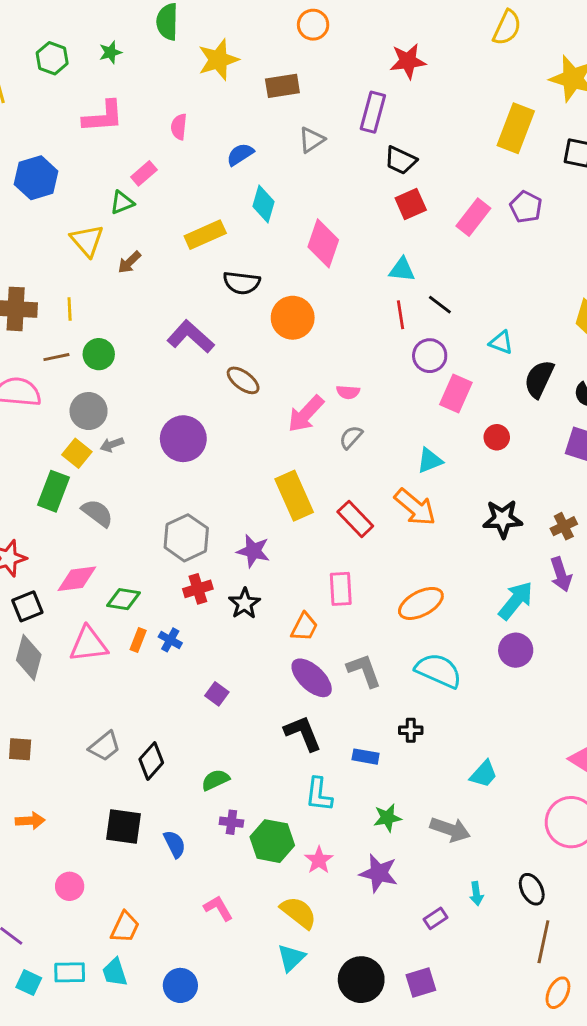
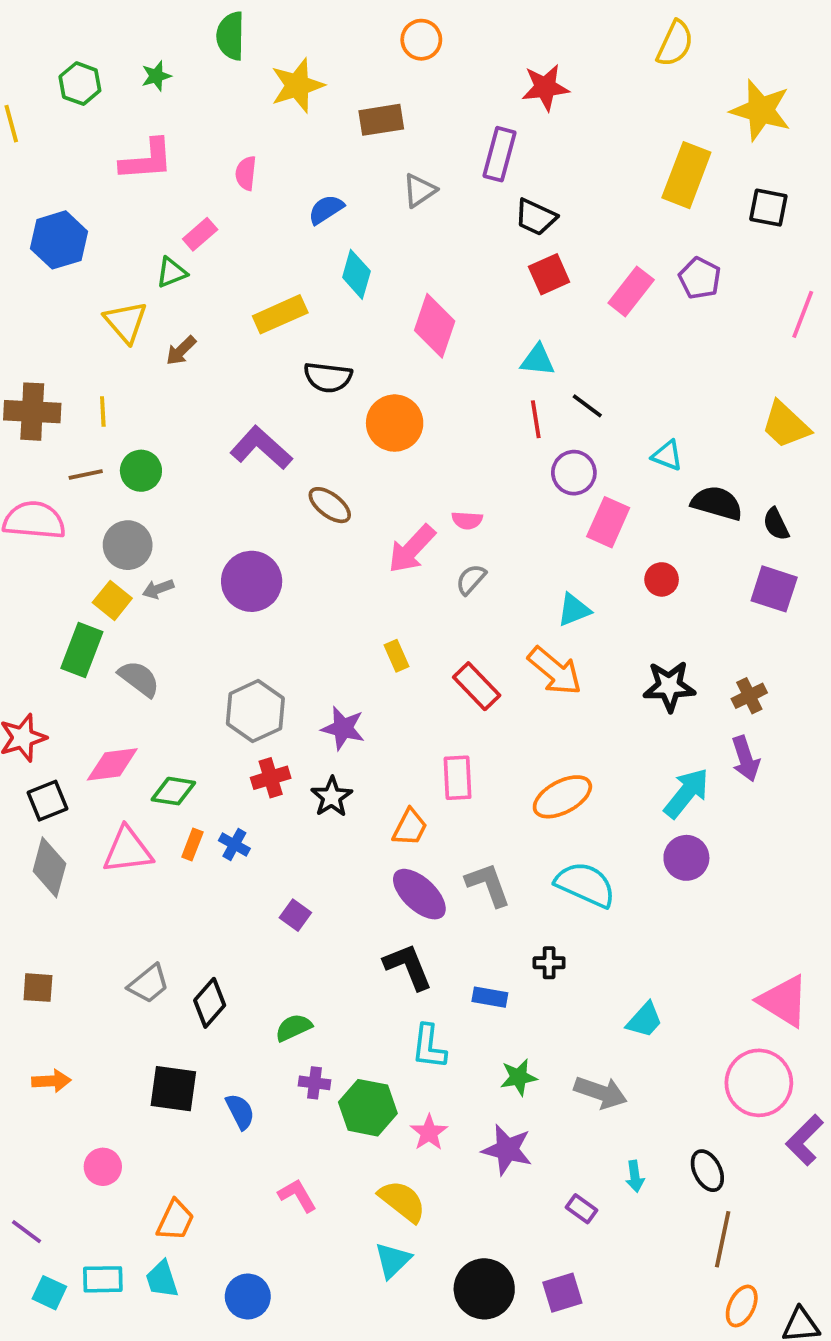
black semicircle: (539, 379) -> (717, 503), turned 81
yellow rectangle: (294, 496) -> (397, 656), size x0.5
purple rectangle: (436, 918) -> (581, 1209), turned 70

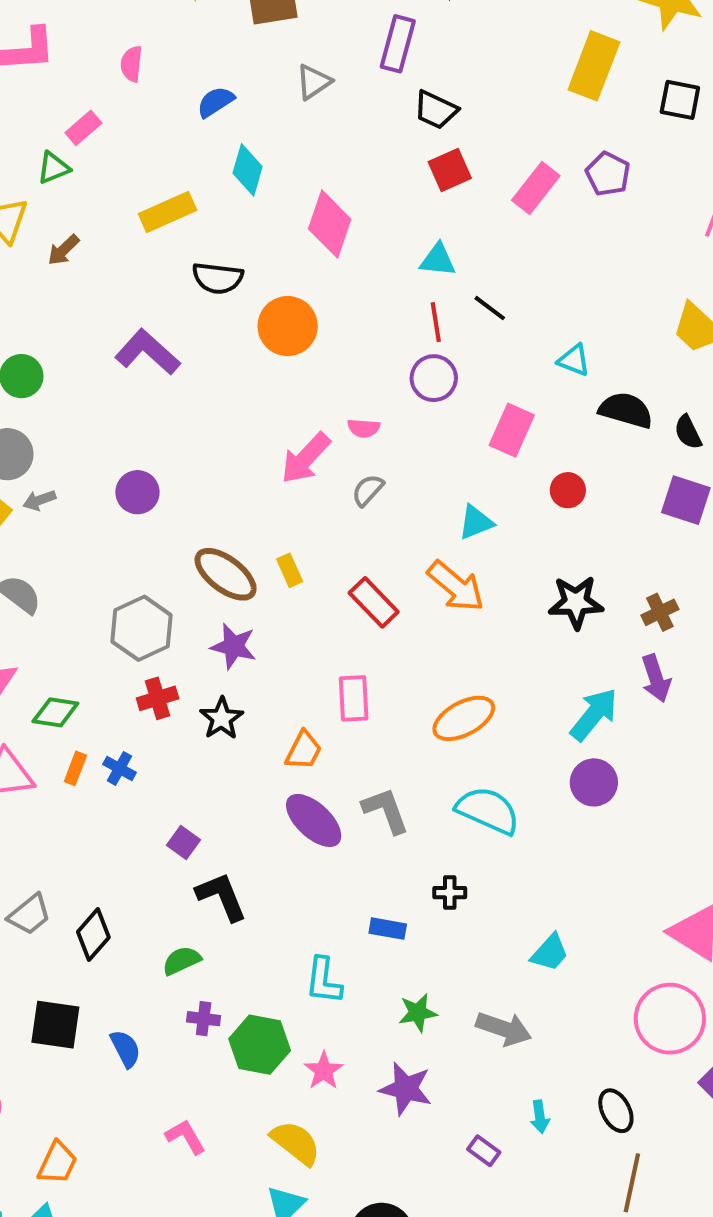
purple circle: (574, 473) -> (434, 378), moved
brown ellipse: (330, 505) -> (226, 574), moved, size x1.4
purple circle: (252, 581) -> (137, 492), size x0.7
black L-shape: (408, 967) -> (222, 897), moved

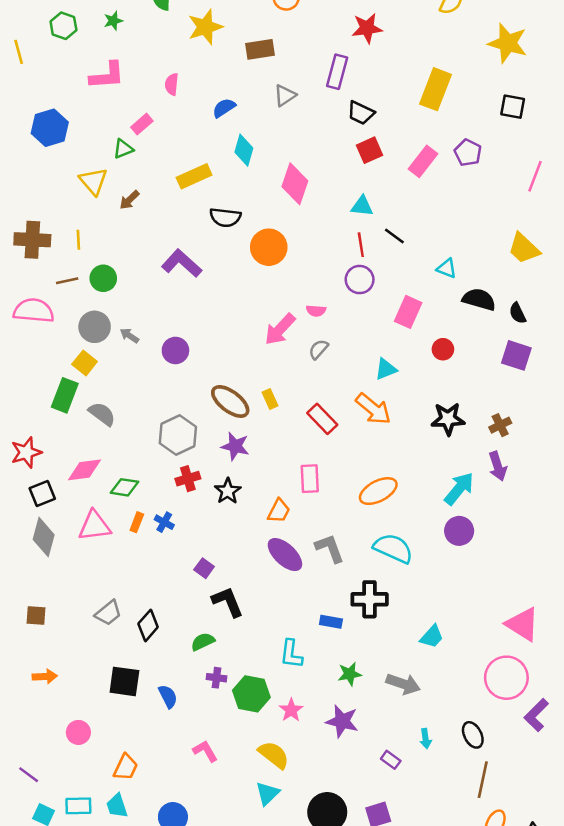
yellow rectangle: (594, 66) -> (435, 89), moved
gray arrow: (39, 500) -> (129, 336), moved, turned 54
black cross: (450, 893) -> (370, 599), size x1.8

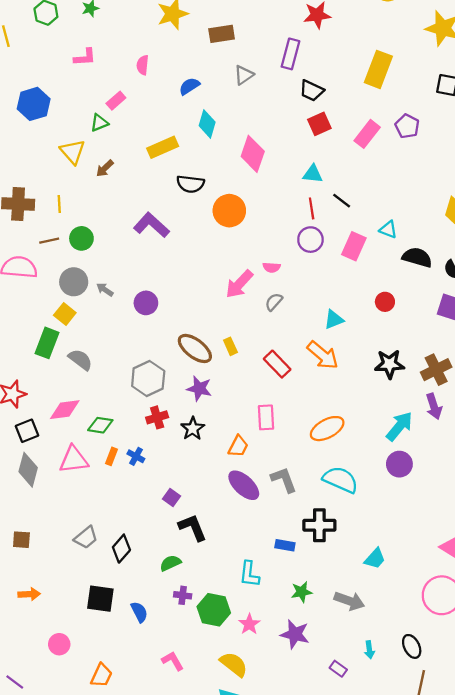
pink L-shape: (107, 75) -> (85, 57), size x0.7
pink rectangle: (408, 312) -> (354, 246), moved
brown cross: (500, 425) -> (436, 370), size x1.5

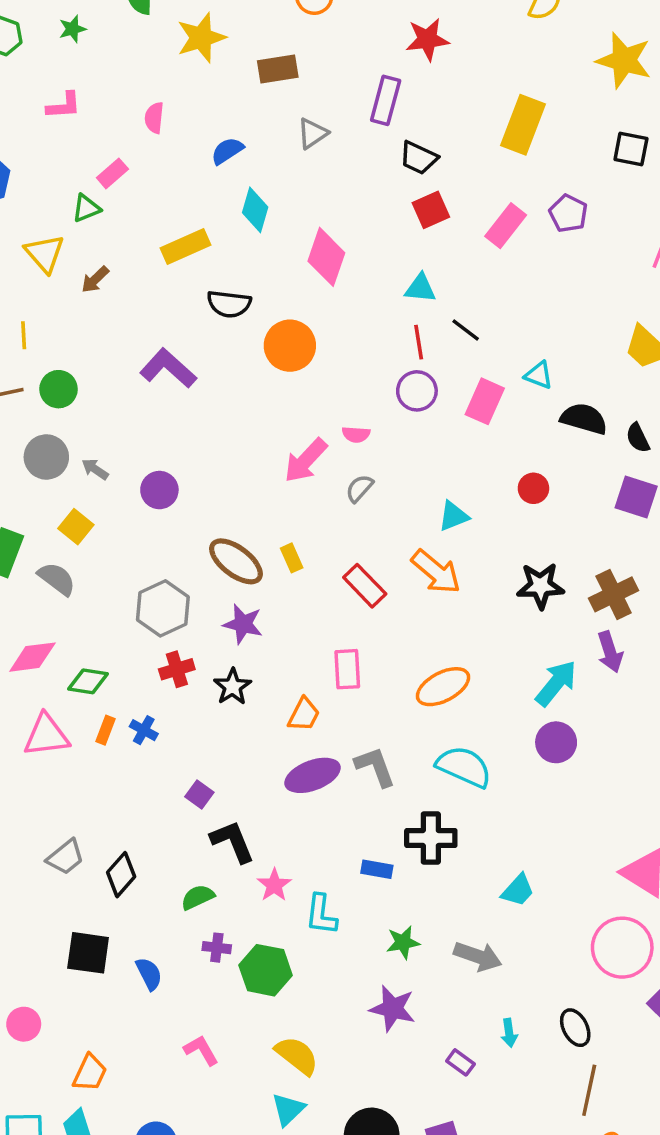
yellow square: (65, 314) -> (76, 527), moved
purple ellipse: (244, 485) -> (313, 775), turned -64
pink star: (249, 624) -> (274, 885), moved

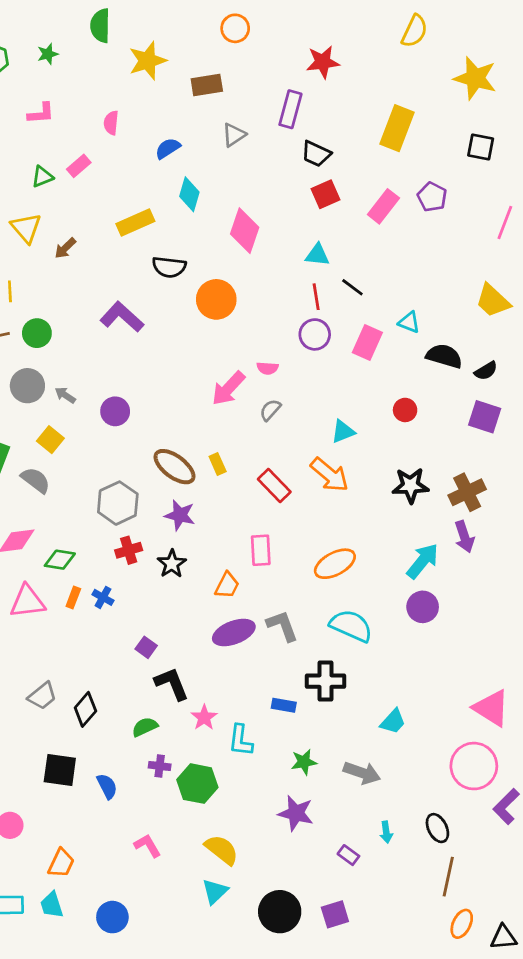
green triangle: (86, 208) -> (42, 177), moved
black semicircle: (638, 438) -> (486, 371), turned -95

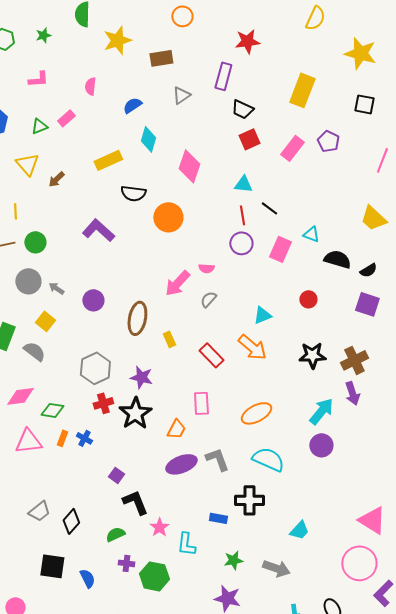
brown ellipse: (174, 467) -> (137, 318), moved, turned 64
black star: (172, 564) -> (135, 413), size x1.5

